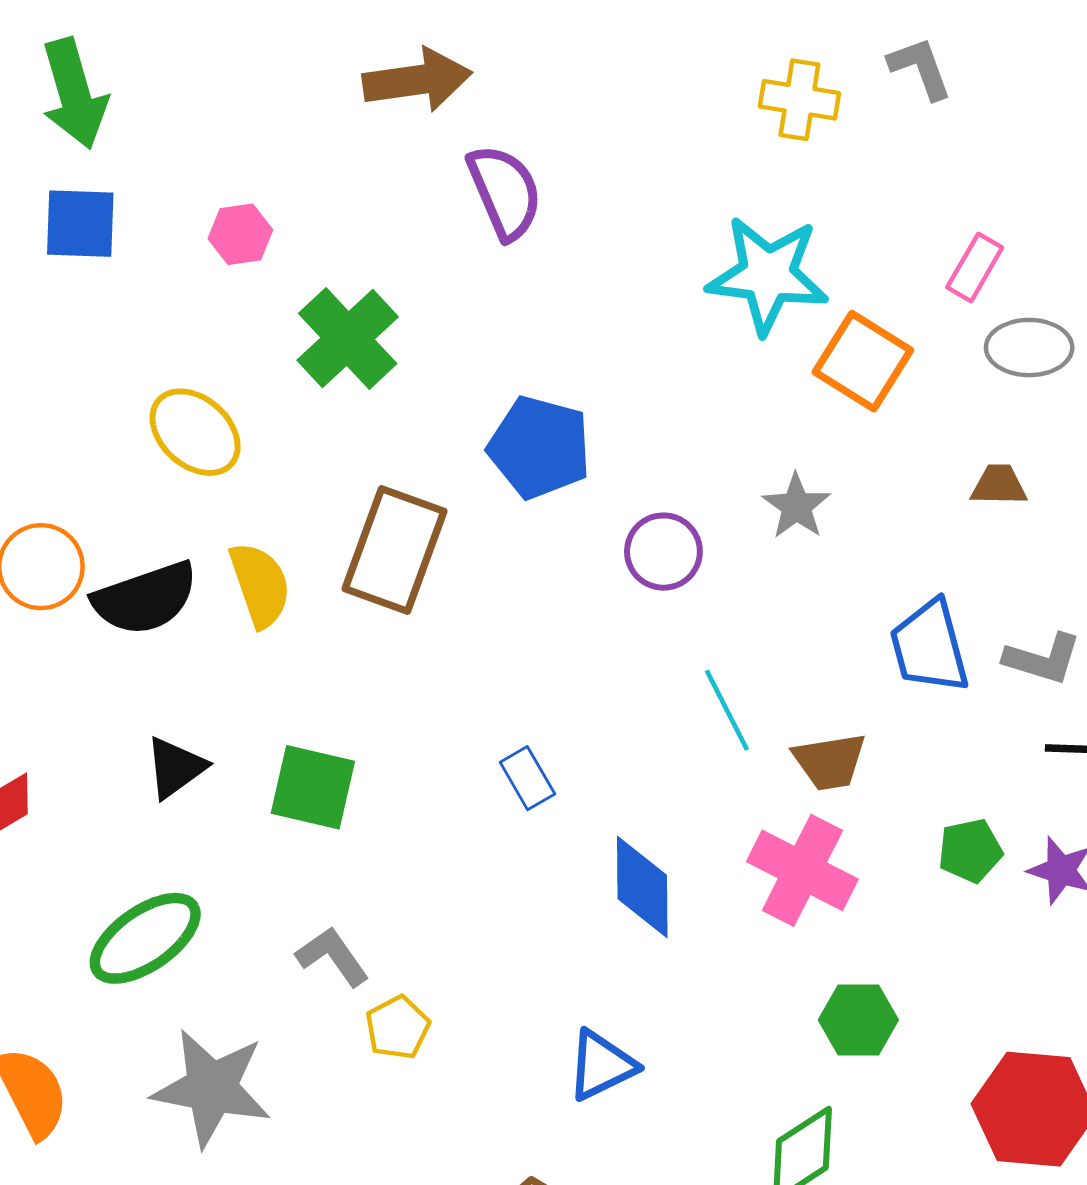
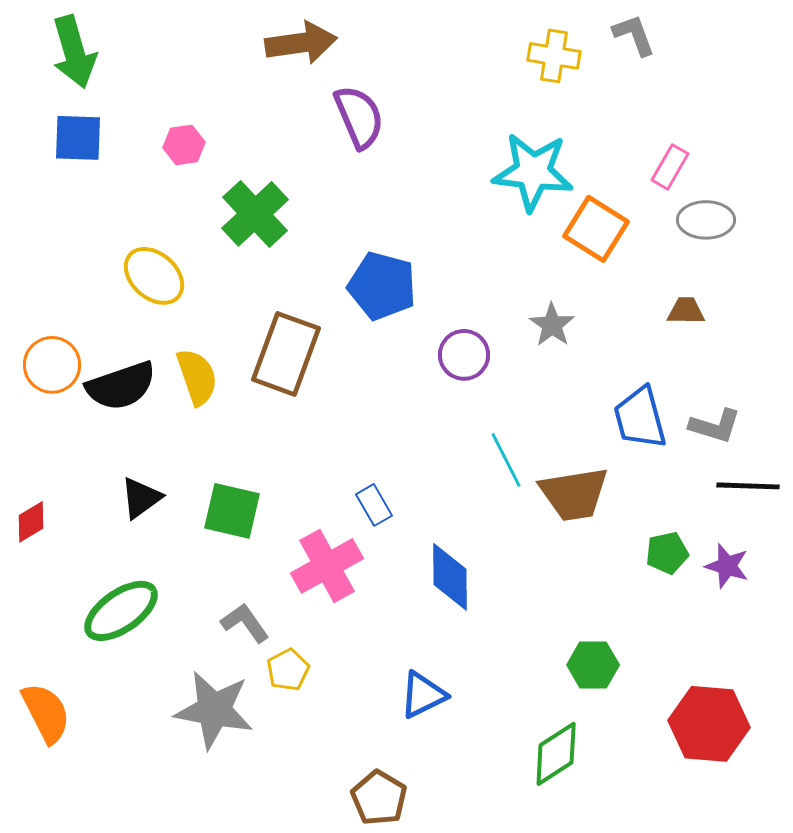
brown trapezoid: (830, 762) -> (574, 494), size x1.4
pink cross: (802, 870) -> (327, 566), moved, turned 34
gray star: (212, 1088) -> (214, 710), moved

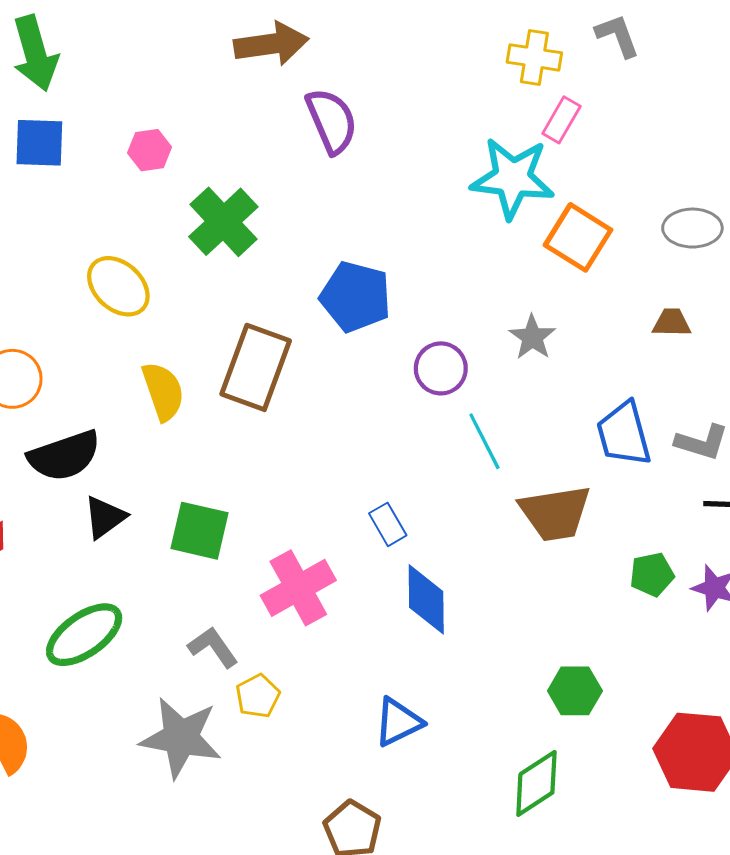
pink rectangle: (670, 167) -> (561, 120), moved
black semicircle: (121, 386) -> (64, 456), moved
cyan line: (506, 460) -> (484, 441), moved
blue rectangle: (374, 505) -> (388, 524), moved

